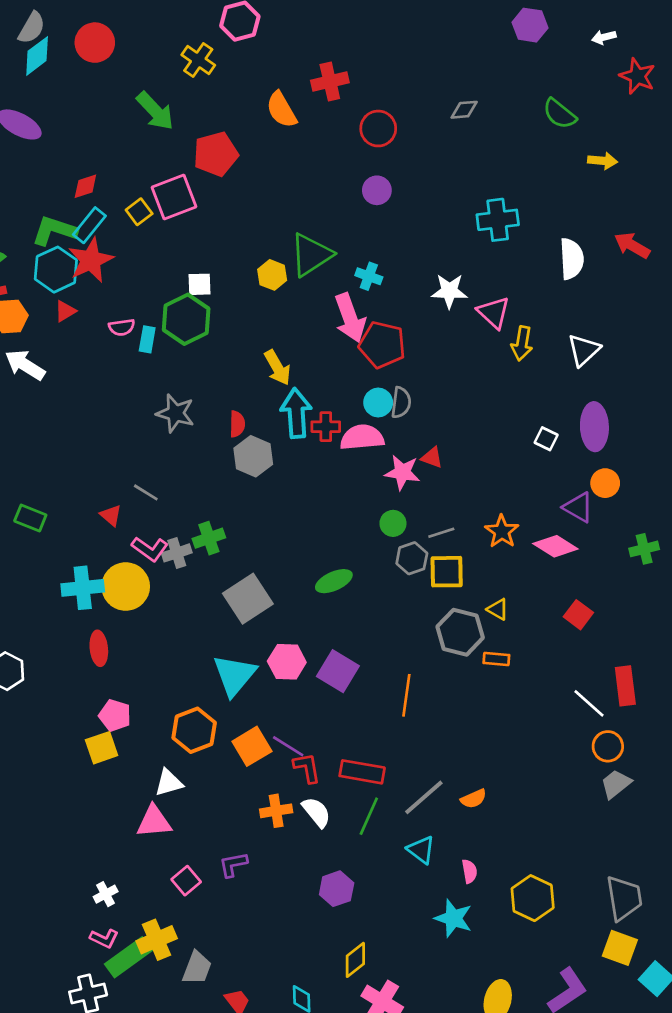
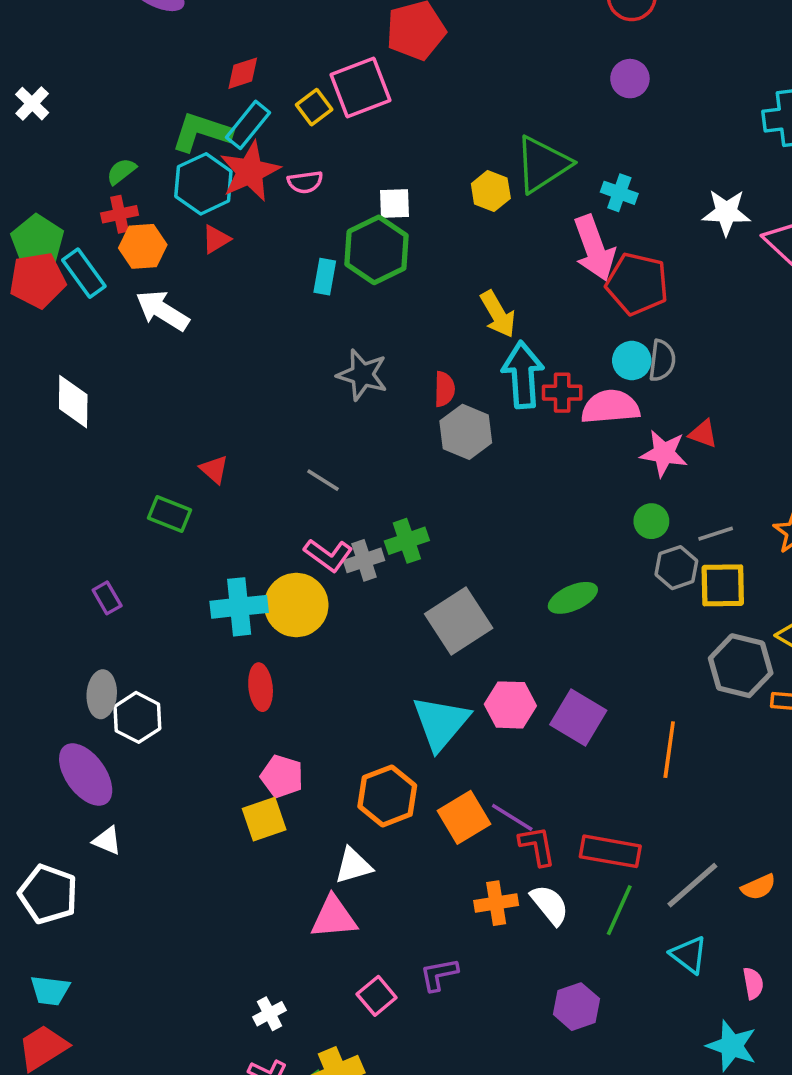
pink semicircle: (122, 327) -> (305, 182), moved
red triangle: (111, 515) -> (214, 469), moved

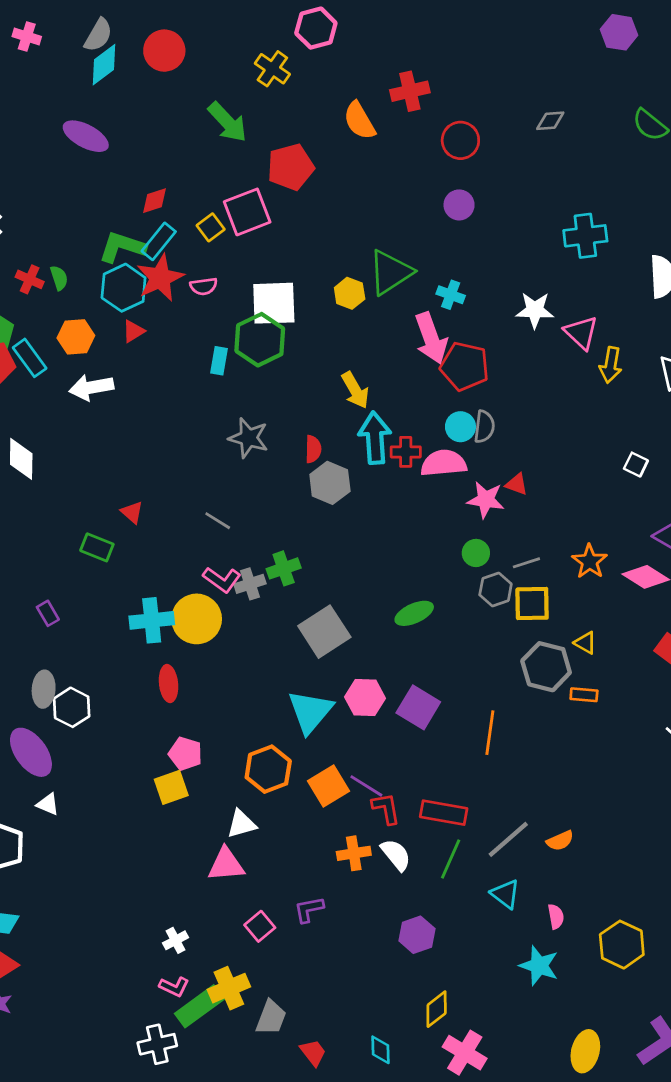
green semicircle: (121, 171) -> (59, 278), turned 110
white square: (394, 203) -> (274, 303), size x1.8
red cross: (120, 214) -> (30, 279), moved, turned 36
white arrow: (162, 311) -> (91, 387), turned -42

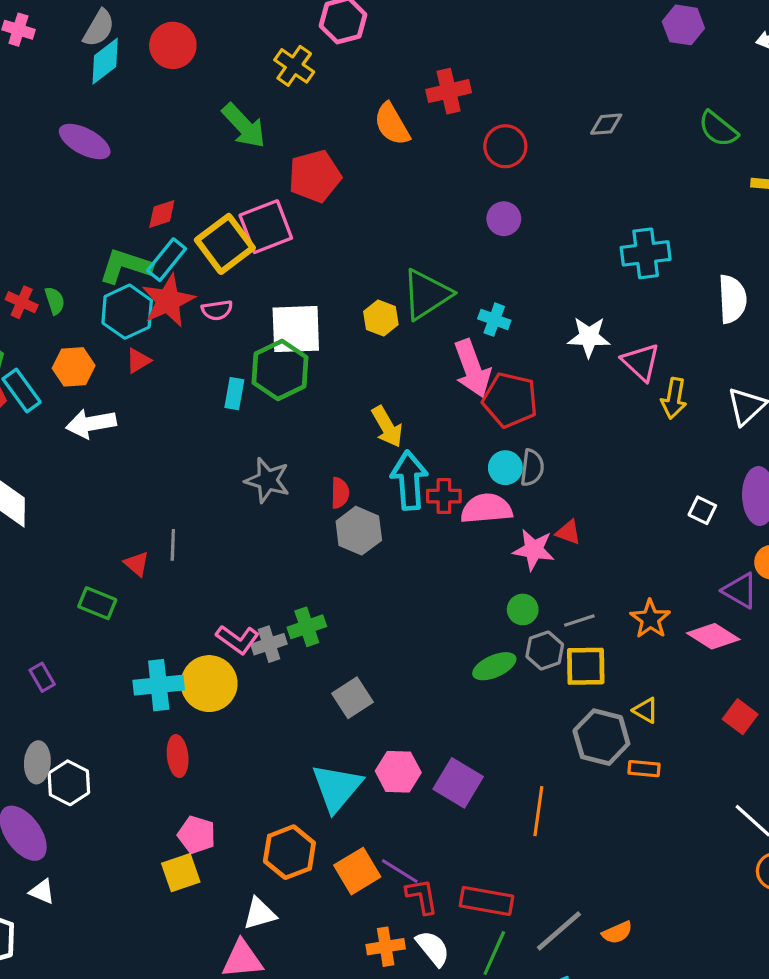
yellow square: (211, 227) -> (225, 244), size x1.8
gray line: (218, 521) -> (173, 545), moved, turned 60
green ellipse: (414, 613) -> (494, 666), moved
gray square: (324, 632) -> (352, 698), size x0.7

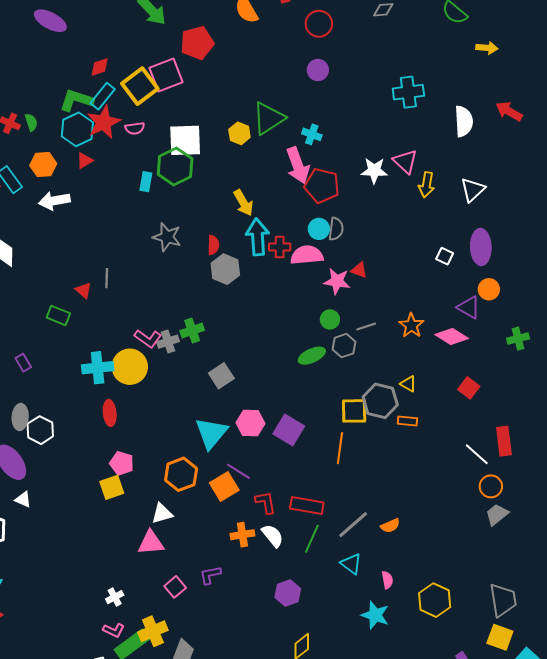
white star: (589, 337) -> (374, 171), moved
yellow square: (586, 666) -> (354, 411), moved
purple line: (400, 871) -> (238, 471), moved

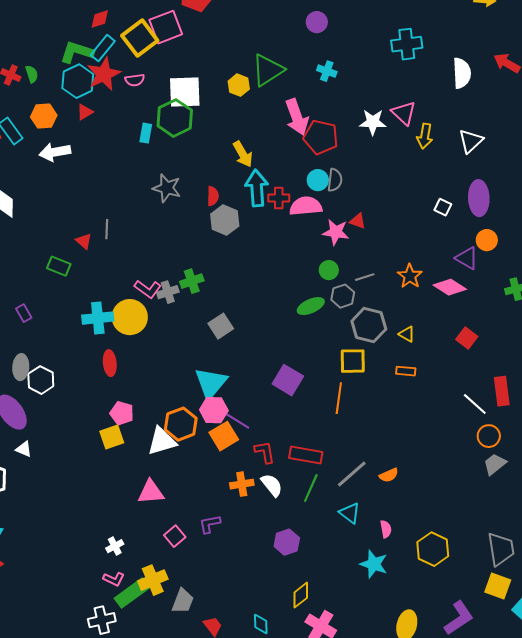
cyan cross: (312, 134) -> (327, 71), moved
gray hexagon: (380, 401) -> (369, 325), moved
pink hexagon: (250, 423) -> (214, 410), moved
white triangle: (162, 514) -> (162, 441), moved, size x1.4

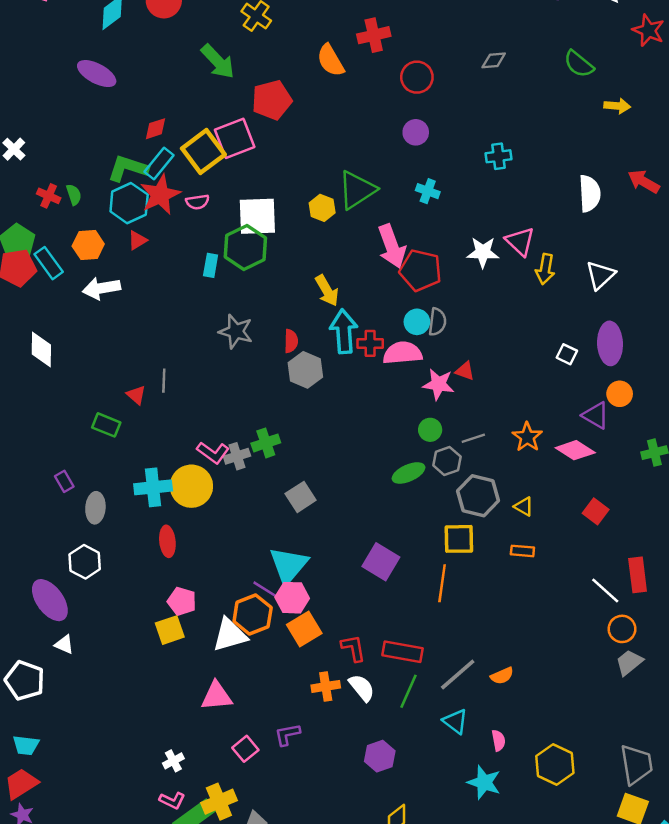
cyan cross: (407, 44) -> (498, 156), moved, size x0.7
gray ellipse: (21, 367) -> (95, 508), moved
purple line: (238, 421) -> (267, 591), moved

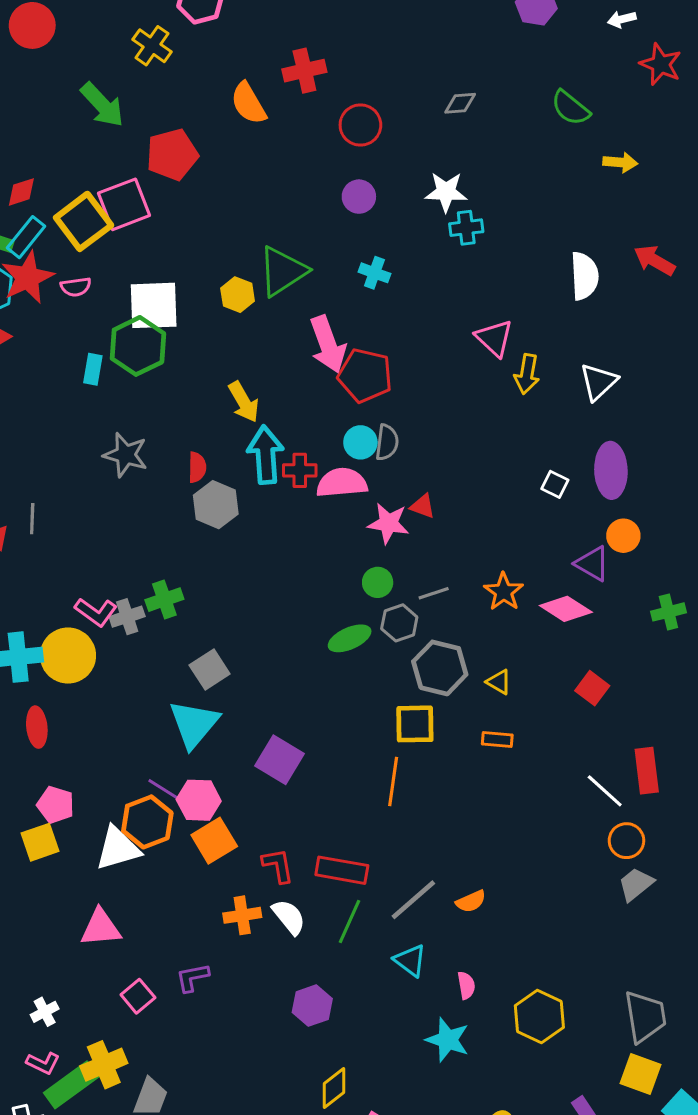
white star: (483, 252) -> (446, 192), moved
purple square: (381, 562) -> (280, 760), moved
cyan triangle: (289, 565) -> (194, 724), moved

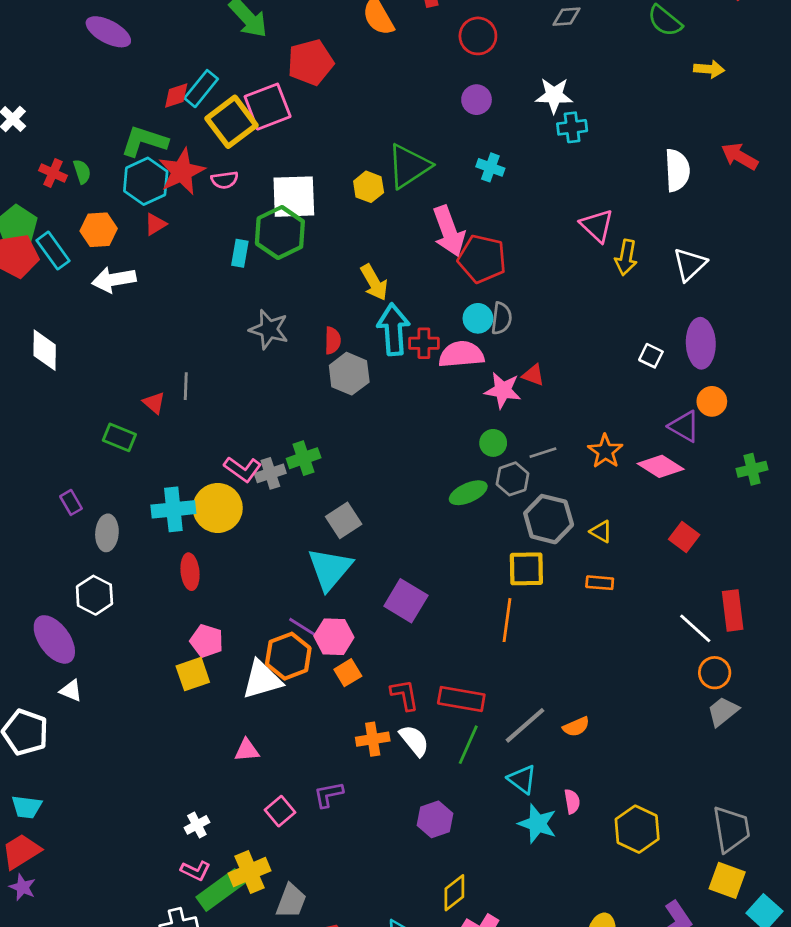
cyan rectangle: (26, 237) -> (201, 89), moved
orange square: (214, 841) -> (348, 673), size x0.7
pink triangle: (101, 928) -> (247, 750), size x0.7
cyan star: (448, 1040) -> (537, 824), moved

